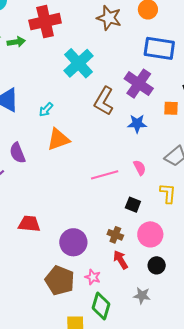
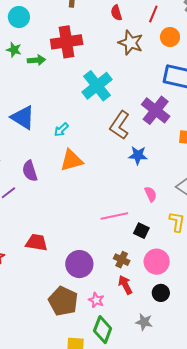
blue star: (137, 124) -> (138, 155), moved
pink line: (105, 175) -> (114, 216), moved

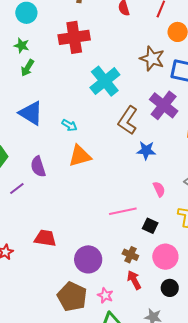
brown star: (131, 43) -> (152, 59), moved
green arrow: (36, 60) -> (27, 68), moved, turned 126
cyan arrow: (61, 130) -> (69, 125), turned -105

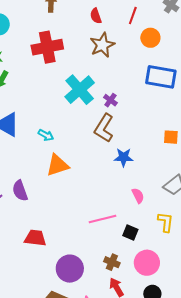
brown star: (152, 59) -> (102, 45), moved, turned 30
purple cross: (164, 105) -> (110, 100), moved, size x0.5
purple semicircle: (38, 167) -> (20, 191), moved
red trapezoid: (45, 238) -> (35, 238), moved

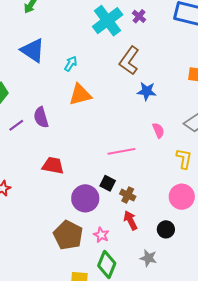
purple cross: (110, 100) -> (139, 16), moved
cyan arrow: (46, 135) -> (71, 64), turned -91
black square: (130, 232) -> (108, 183), moved
pink circle: (147, 263) -> (182, 197), moved

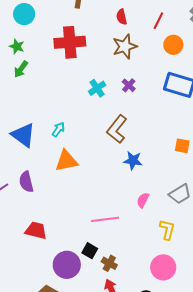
cyan cross: (108, 21) -> (97, 88), size x0.6
blue triangle: (33, 50) -> (23, 135), moved
pink semicircle: (158, 130) -> (143, 200), turned -133

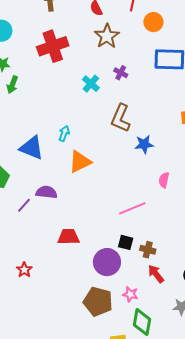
purple semicircle: (26, 182) -> (46, 192), turned 125

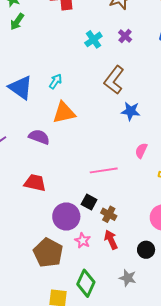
purple semicircle: (46, 192) -> (39, 137), moved
pink star: (130, 294) -> (83, 241), moved

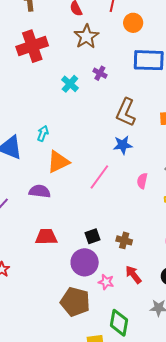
brown L-shape: (114, 80) -> (126, 112), moved
pink line: (104, 170) -> (99, 177), moved, turned -32
black square: (89, 202) -> (92, 236), moved, turned -35
brown cross: (109, 214) -> (124, 240), moved

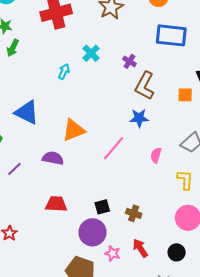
purple cross: (100, 73) -> (129, 61), moved
cyan arrow: (43, 133) -> (64, 72), moved

